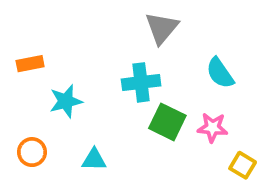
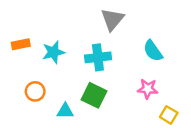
cyan star: (66, 101) -> (53, 52), moved
green square: (167, 122) -> (94, 95), moved
orange circle: (32, 152) -> (35, 91), moved

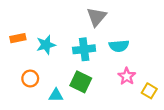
cyan semicircle: (153, 51) -> (119, 46), moved, turned -60
pink star: (148, 89) -> (127, 76), turned 30
yellow square: (169, 115) -> (149, 91), moved

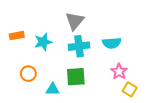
gray triangle: (96, 17) -> (75, 21), moved
green square: (81, 82) -> (76, 77), turned -30
yellow square: (149, 91) -> (130, 89), moved

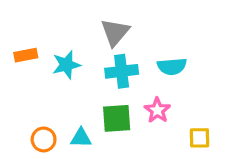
pink star: (119, 71) -> (157, 110), moved
orange circle: (28, 74) -> (44, 139), moved
yellow square: (130, 89) -> (200, 138), turned -32

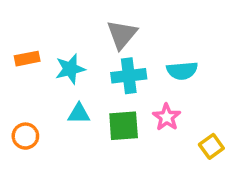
cyan triangle: (81, 138) -> (79, 114), moved
yellow square: (200, 138) -> (211, 146), turned -35
orange circle: (44, 139) -> (25, 136), moved

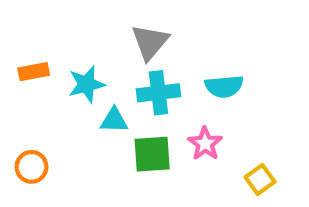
cyan triangle: (79, 114) -> (114, 120), moved

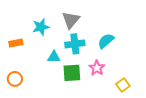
orange rectangle: (34, 72) -> (16, 43), moved
cyan star: (87, 84) -> (41, 27), moved
cyan semicircle: (224, 86) -> (106, 41), turned 144

